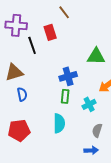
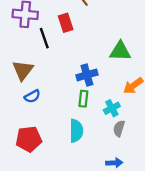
brown triangle: (14, 72) -> (23, 70), turned -36
blue semicircle: (22, 94) -> (32, 96), turned 72
gray semicircle: (97, 130) -> (119, 128), moved

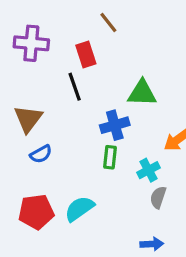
black line: (44, 38) -> (75, 87), moved
green triangle: (120, 51) -> (142, 93), moved
cyan semicircle: (76, 131) -> (79, 209), moved, turned -125

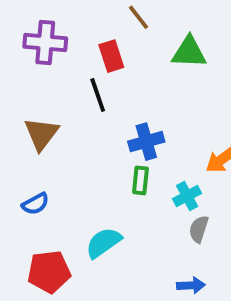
green triangle: (142, 93) -> (189, 52), moved
blue semicircle: (41, 154) -> (35, 204), moved
red pentagon: (36, 212) -> (49, 272), moved

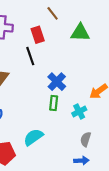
blue cross: (146, 142) -> (57, 82), turned -30
gray semicircle: (199, 229) -> (86, 139), moved

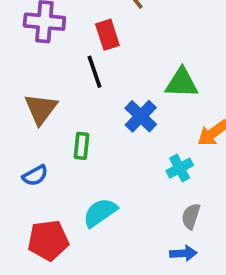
green triangle: (80, 33) -> (182, 83), moved
green rectangle: (54, 103) -> (82, 146), moved

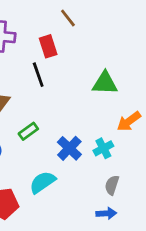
blue cross: (141, 116) -> (69, 148), moved
green rectangle: (82, 146) -> (28, 131), turned 48

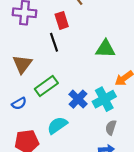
green rectangle: (28, 131) -> (46, 86), size x1.5
cyan cross: (103, 148) -> (104, 99), size x1.5

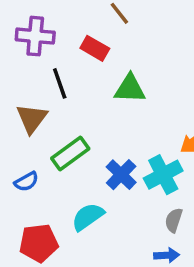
red rectangle: (62, 20) -> (95, 48), turned -42
black line: (54, 42) -> (60, 83), moved
green triangle: (105, 49) -> (130, 89), moved

